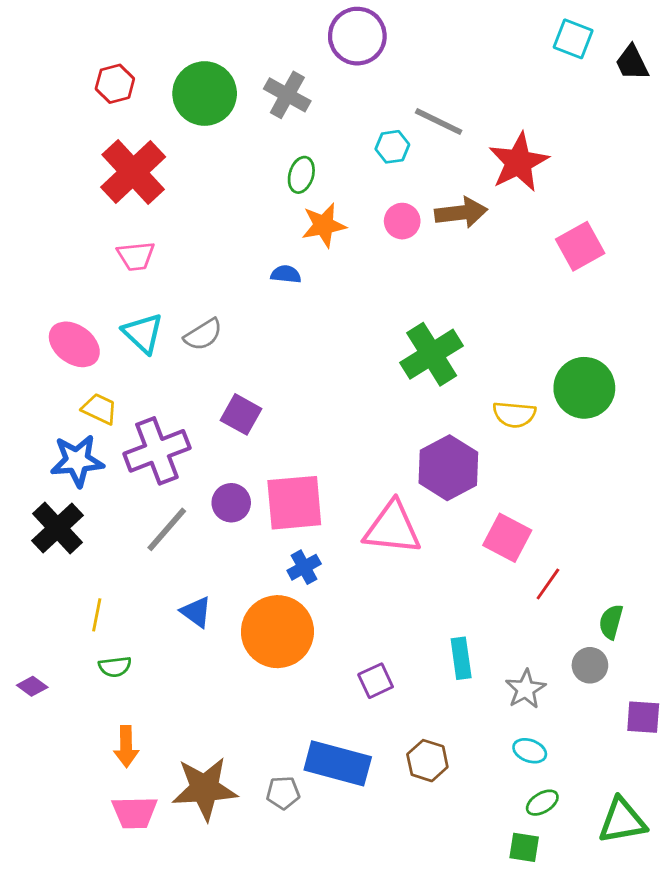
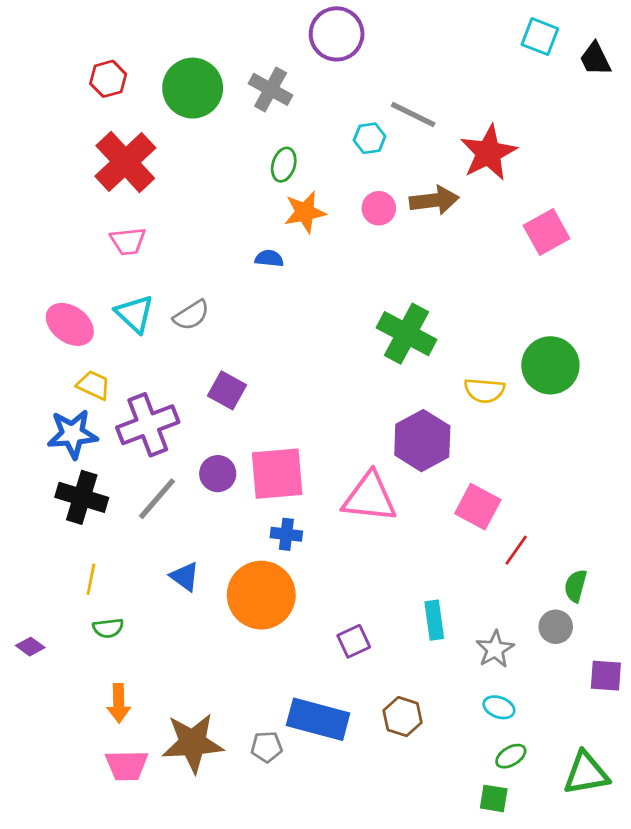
green cross: (432, 354) -> (407, 334), turned -30
black cross: (57, 528) -> (82, 497), moved, turned -30
blue cross: (304, 567) -> (286, 534), turned 36

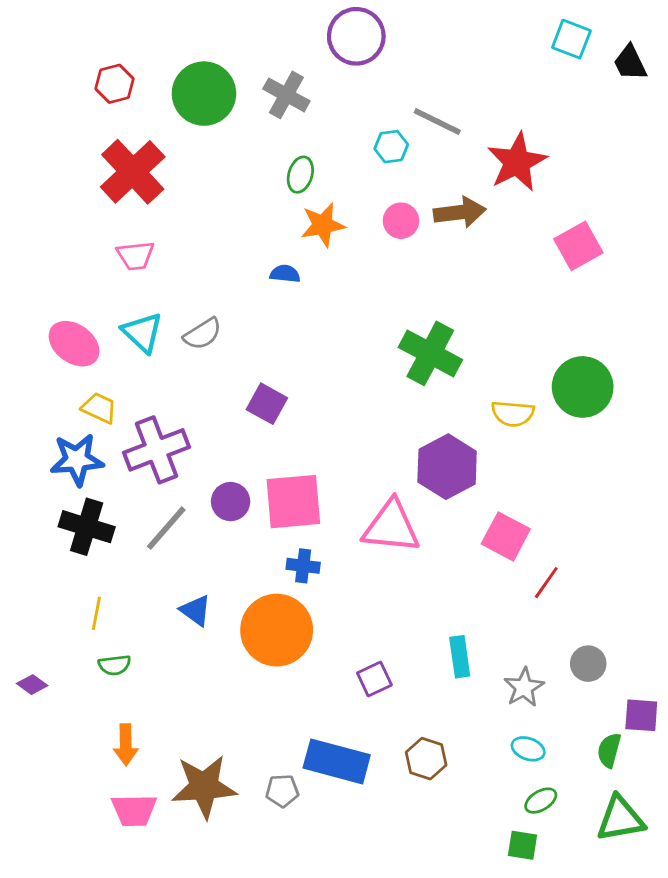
purple square: (227, 390) -> (267, 404), moved
green semicircle: (576, 586) -> (609, 750), moved

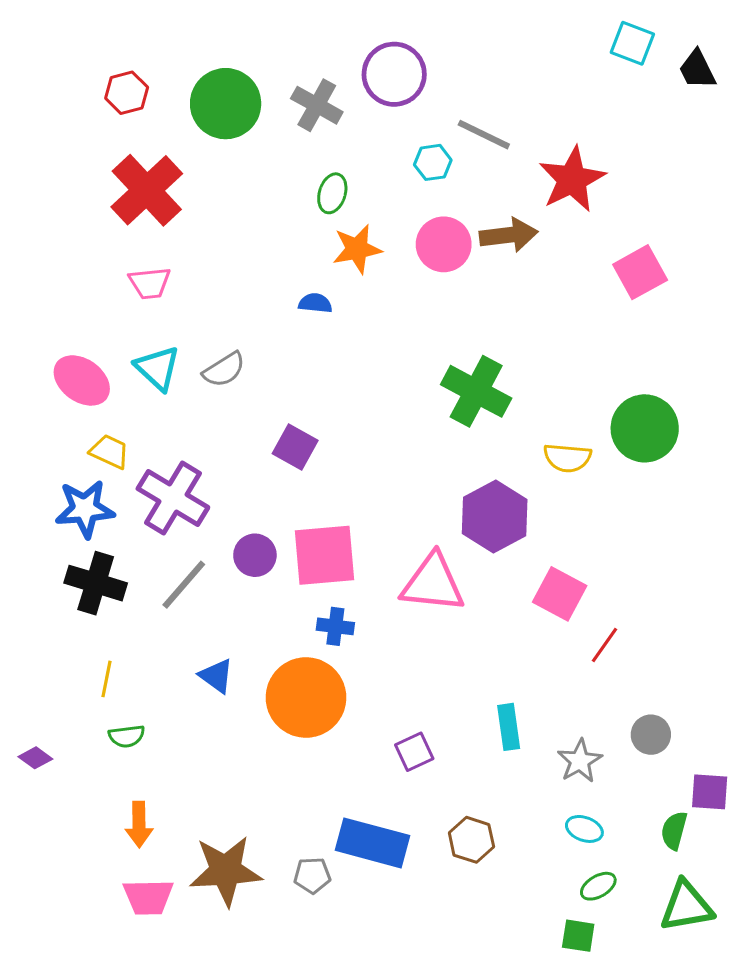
purple circle: (356, 36) -> (394, 74), moved
pink circle: (401, 221) -> (444, 244), size x1.4
purple cross: (156, 450) -> (173, 498), turned -38

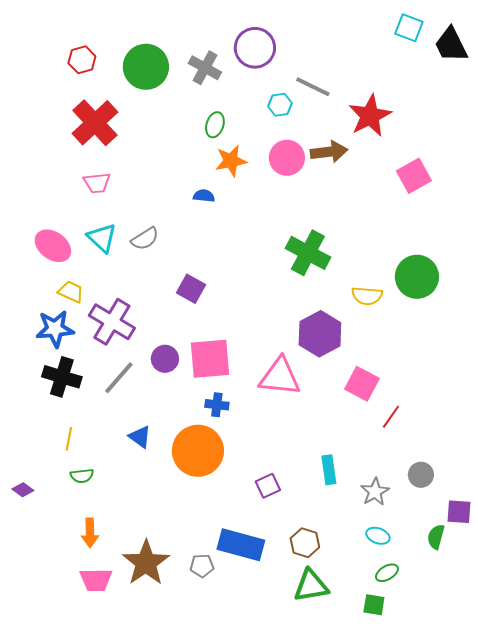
black trapezoid: (697, 70) -> (451, 45), size x1.4
brown star: (226, 871) -> (146, 563), turned -30
green triangle: (686, 906) -> (311, 586), moved

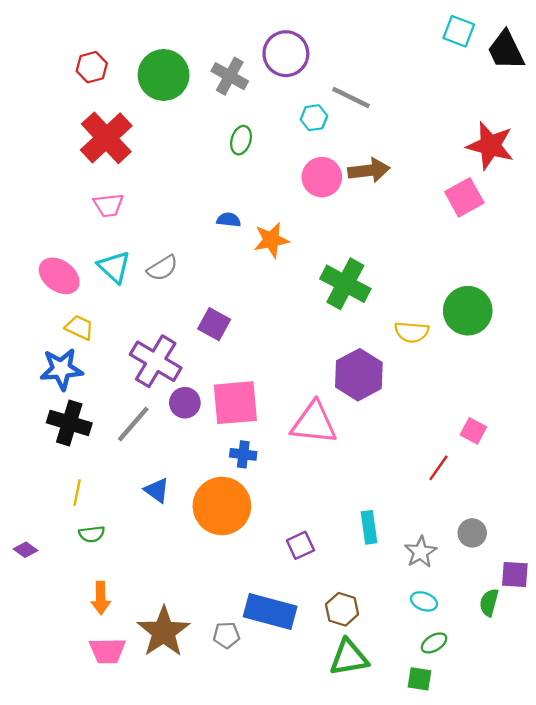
red star: (370, 116) -> (490, 146), moved, turned -30
orange star: (231, 161) -> (271, 240), moved
purple cross: (112, 322) -> (156, 361), moved
pink square: (362, 384) -> (473, 431), moved, size x0.7

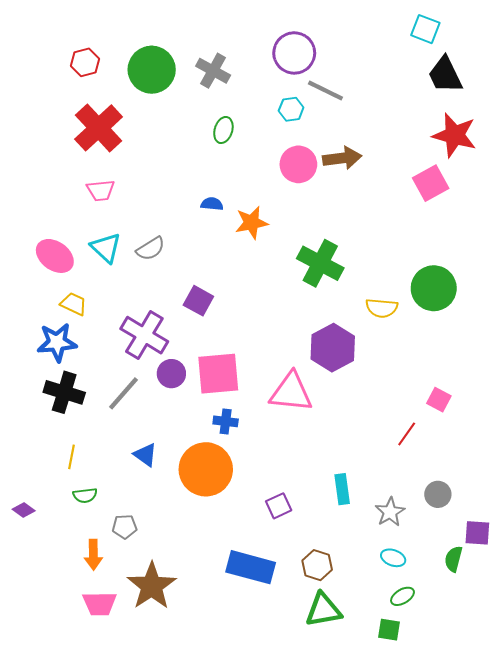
black trapezoid: (506, 50) -> (445, 75), moved
purple circle: (286, 54) -> (294, 53), moved
gray pentagon: (226, 635) -> (125, 527), moved

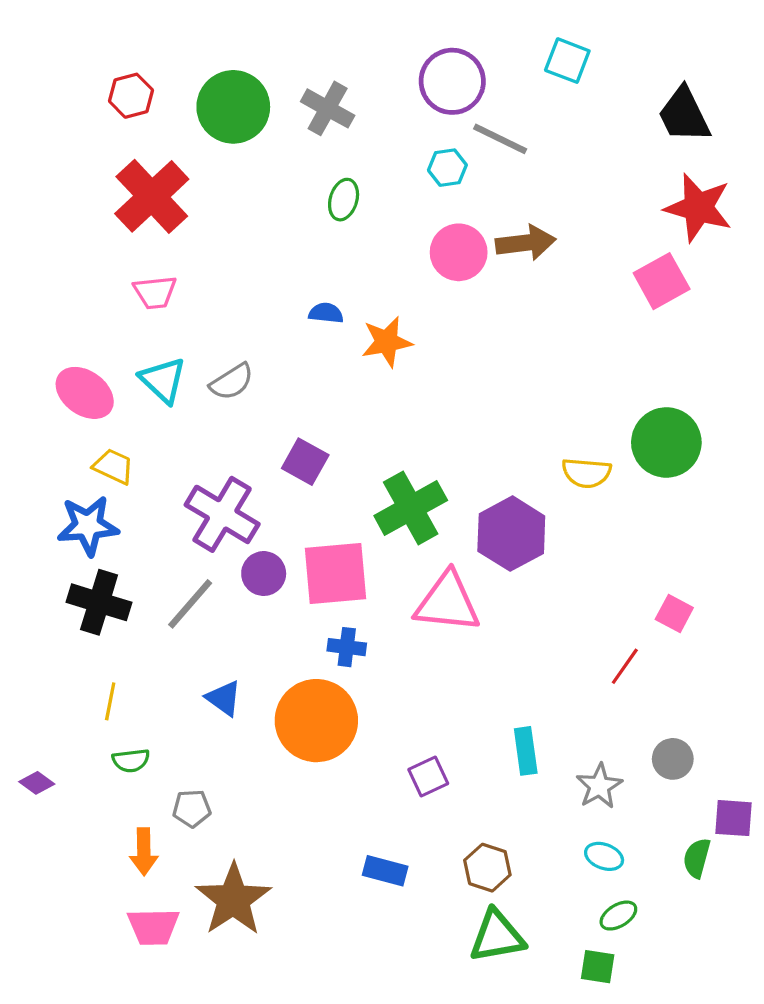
cyan square: (425, 29) -> (567, 61), moved
green cross: (320, 263) -> (411, 508), moved, turned 33
blue rectangle: (251, 567) -> (385, 871), size x0.6

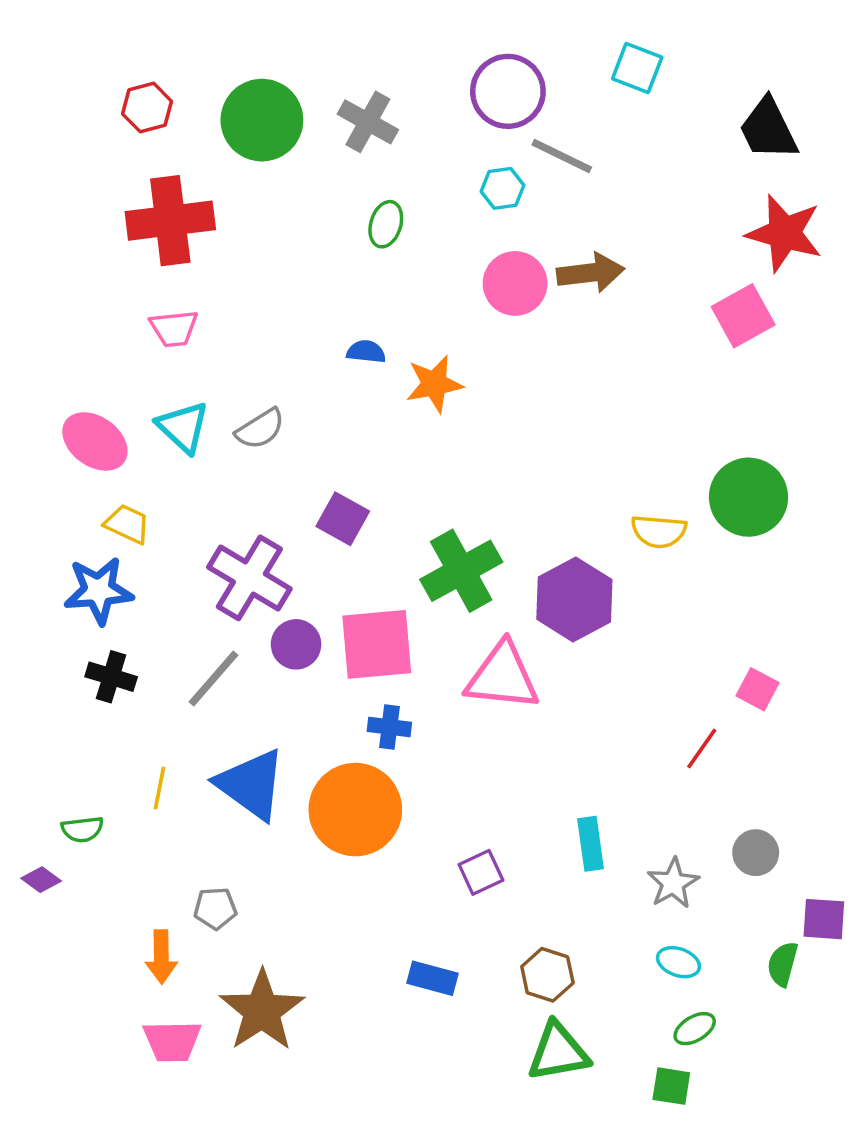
red cross: (152, 196) -> (170, 221), turned 36
black cross: (99, 602) -> (111, 677), size x0.7
blue triangle: (224, 698) -> (251, 784), size x1.8
yellow line: (110, 701) -> (160, 788), moved
green semicircle: (131, 761) -> (82, 829), moved

